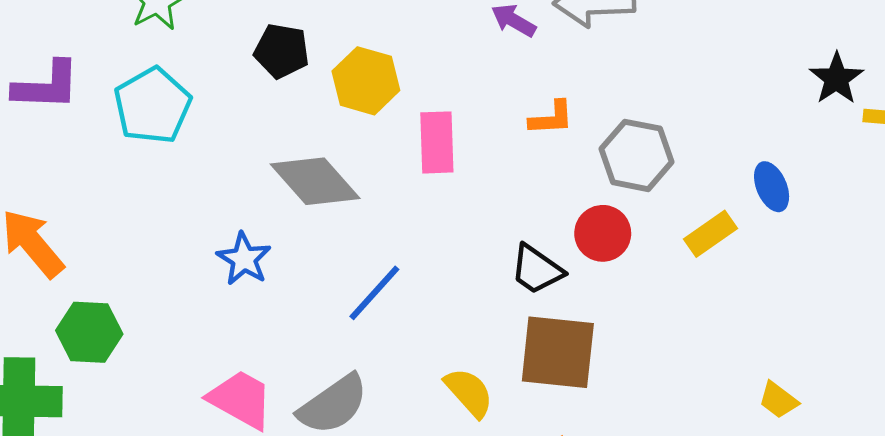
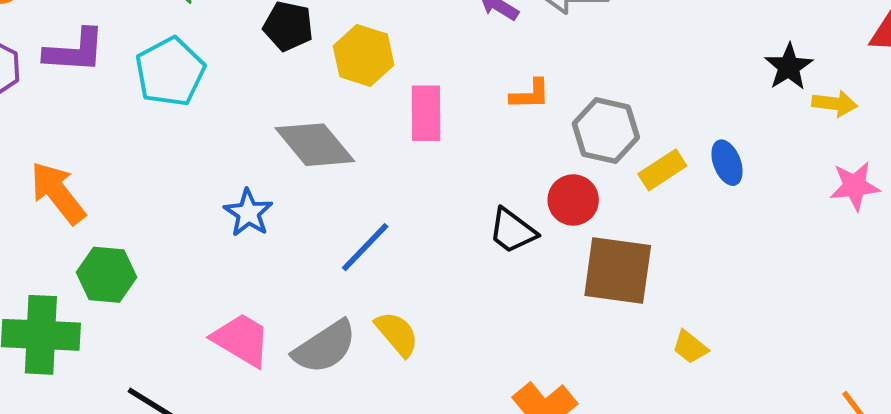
yellow rectangle: (711, 234) -> (662, 170), moved
brown square: (558, 352) -> (618, 271), moved
yellow semicircle: (469, 392) -> (397, 334), moved
yellow trapezoid: (778, 400) -> (690, 347), moved

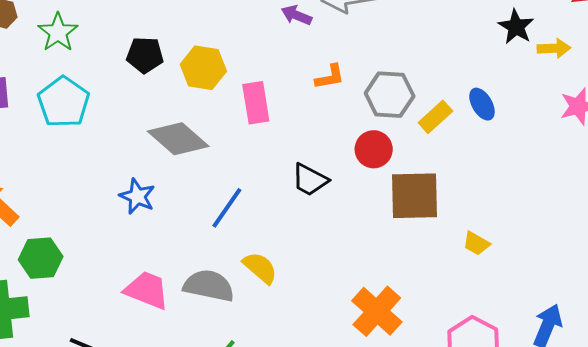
black trapezoid: (512, 231) -> (310, 180), moved
gray semicircle: (325, 347) -> (209, 286), turned -126

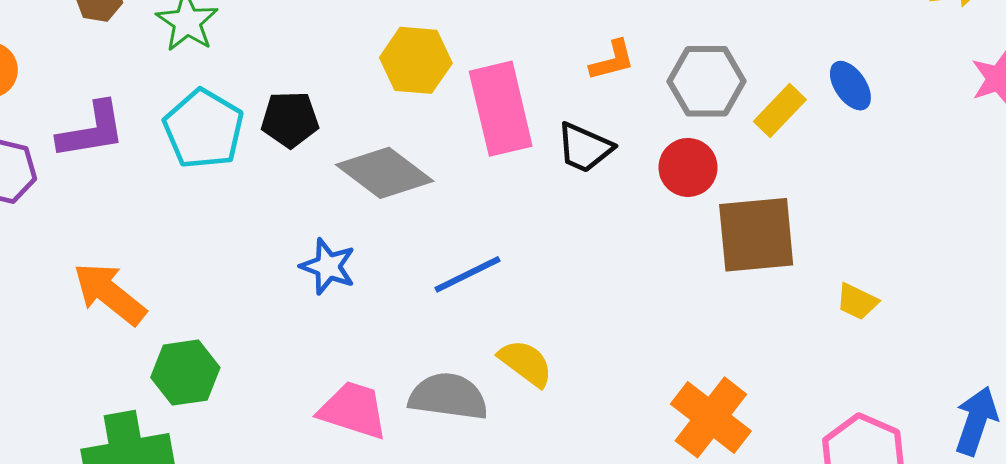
black pentagon: (145, 55) -> (290, 119), moved
pink rectangle: (256, 103) -> (501, 109), size x1.4
black trapezoid: (310, 180) -> (584, 148), moved
blue line: (227, 208) -> (468, 274), turned 33

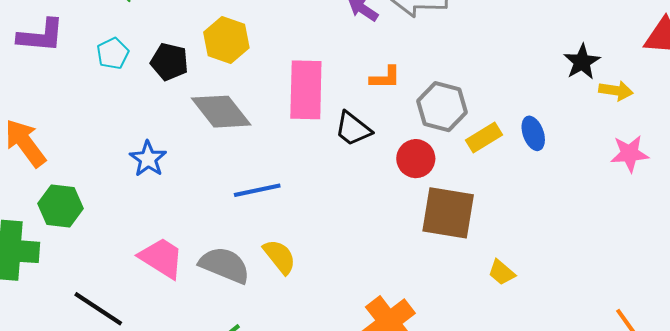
yellow hexagon: (416, 60) -> (226, 40), moved
cyan pentagon: (204, 129) -> (113, 53), size x0.6
blue star: (328, 266) -> (148, 159), moved

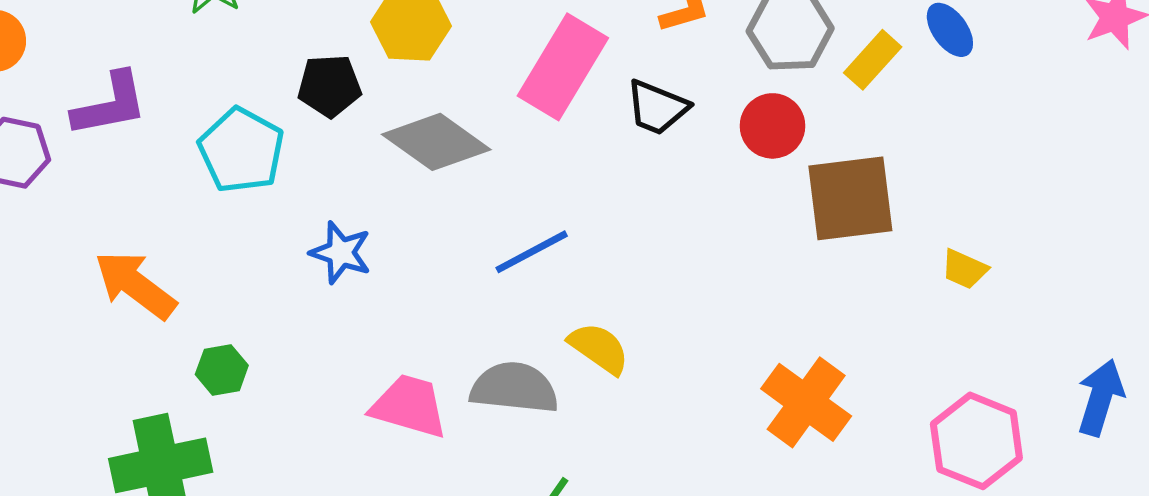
cyan pentagon: (113, 53) -> (241, 150), moved, size x1.6
pink rectangle: (306, 90) -> (563, 67), turned 46
green hexagon: (61, 206) -> (222, 370), size x0.7

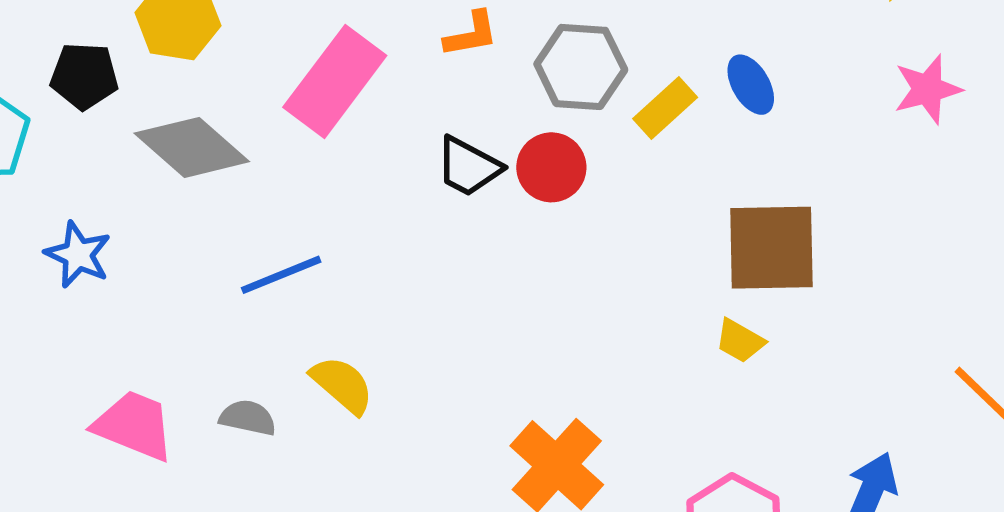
black trapezoid: (657, 107) -> (469, 167), moved
brown square: (850, 198) -> (771, 248), moved
gray semicircle: (514, 388) -> (248, 418), size x0.6

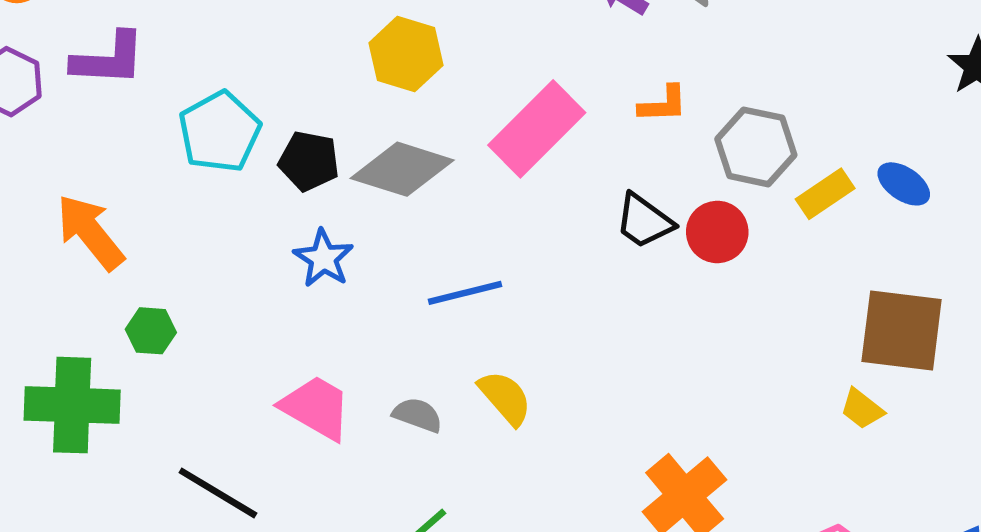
black pentagon: (84, 76) -> (309, 161), moved
blue ellipse: (751, 85) -> (904, 184), turned -34
gray diamond: (192, 147) -> (402, 169), turned -32
blue star: (78, 255) -> (323, 258), moved

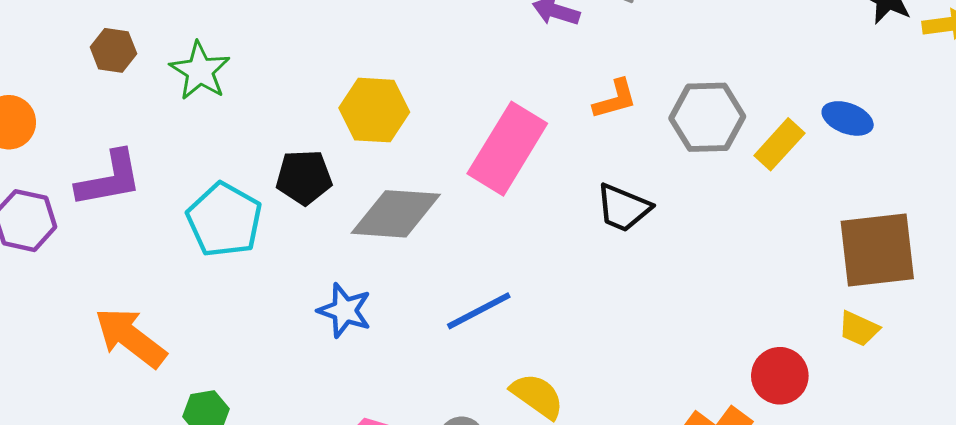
black pentagon: (309, 161) -> (304, 177), moved
red circle: (717, 232) -> (780, 376), moved

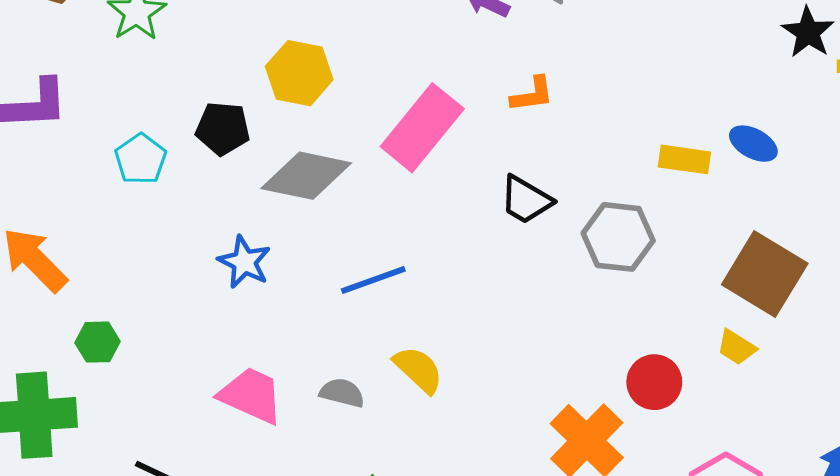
gray hexagon: (707, 117) -> (618, 237), moved
yellow rectangle: (779, 144) -> (684, 159), turned 48
cyan pentagon: (224, 220) -> (141, 159), size x0.7
brown square: (877, 250) -> (765, 274), turned 30

